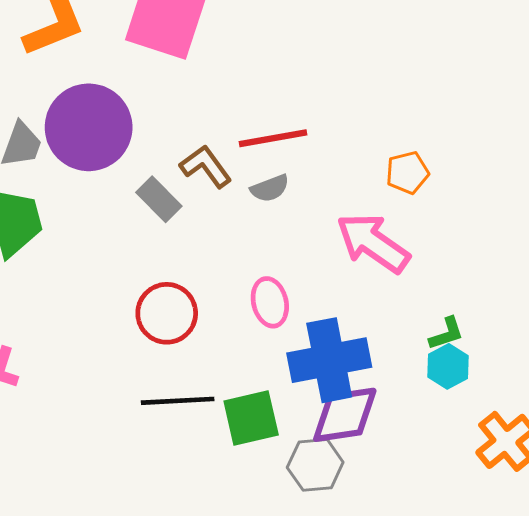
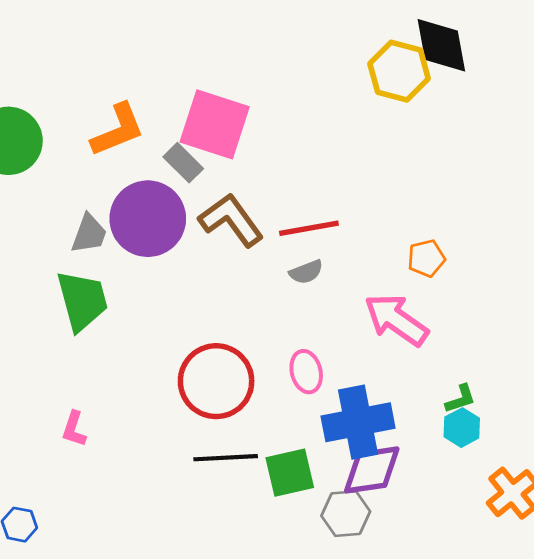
brown L-shape: (206, 166) -> (231, 220), moved, size x1.4
gray rectangle: (159, 199) -> (183, 163), moved
red circle: (167, 313) -> (216, 381), size x1.4

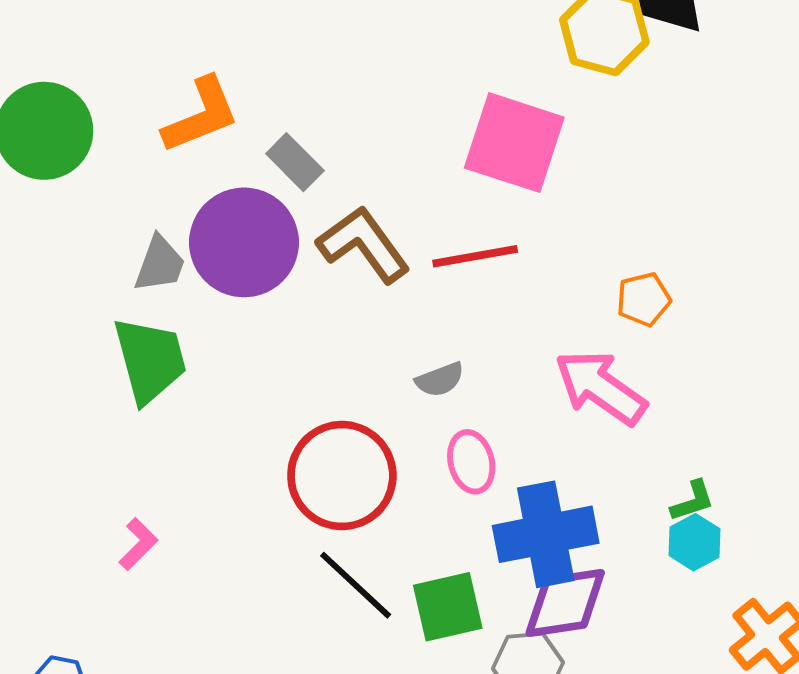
pink square: (215, 124) -> (514, 143), moved
gray semicircle: (306, 272) -> (440, 380), moved
pink L-shape: (74, 429) -> (138, 544), turned -153
black line: (226, 458) -> (356, 585), turned 46

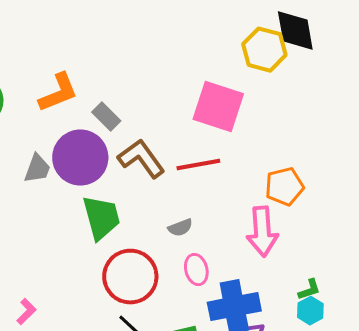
orange pentagon: (644, 299) -> (284, 187), size x1.4
green trapezoid: (150, 360) -> (101, 218), moved
pink arrow: (600, 387) -> (262, 232), turned -129

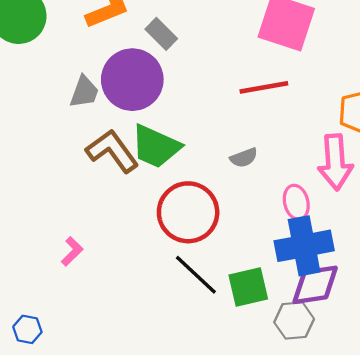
brown L-shape: (141, 159) -> (112, 151), moved
green trapezoid: (101, 218) -> (156, 147), turned 129
pink ellipse: (196, 270) -> (296, 202), moved

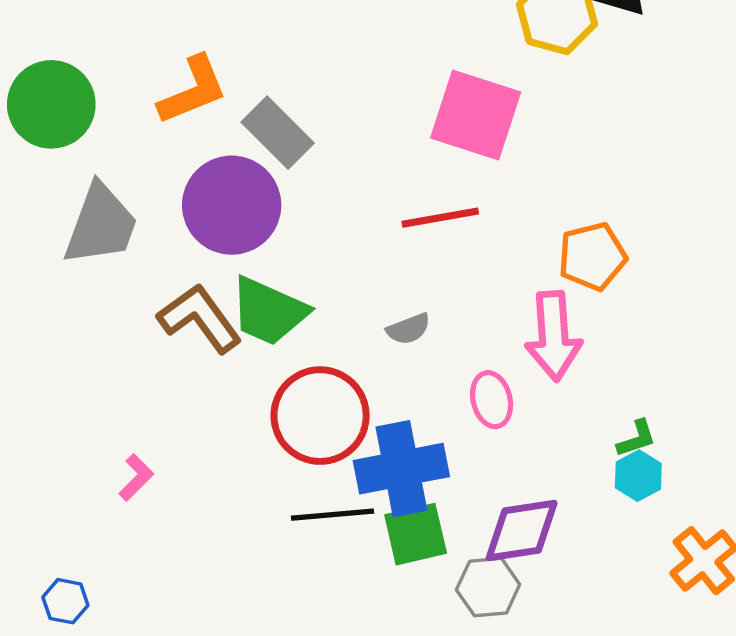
gray rectangle: (161, 34) -> (278, 133), size x1.4
gray trapezoid: (84, 92) -> (101, 225), moved, size x1.6
blue cross: (304, 246) -> (401, 469), moved
black line: (196, 275) -> (332, 515), turned -48

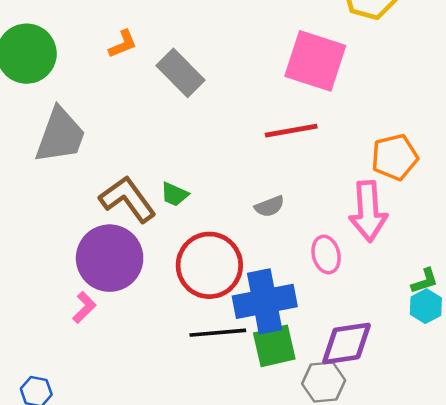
orange L-shape: (193, 90) -> (123, 44), size x0.6
purple circle: (232, 205) -> (110, 258), moved
green trapezoid: (269, 311) -> (174, 194), size x0.5

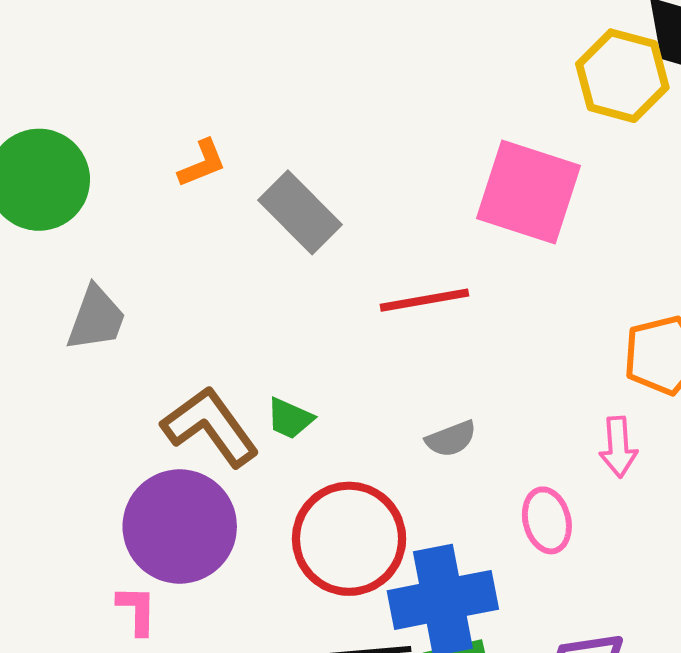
red line: (291, 131) -> (424, 300), moved
gray trapezoid: (60, 135) -> (96, 318), size x0.7
pink arrow: (368, 211) -> (618, 447), size x0.6
pink L-shape: (84, 307) -> (137, 610), turned -44

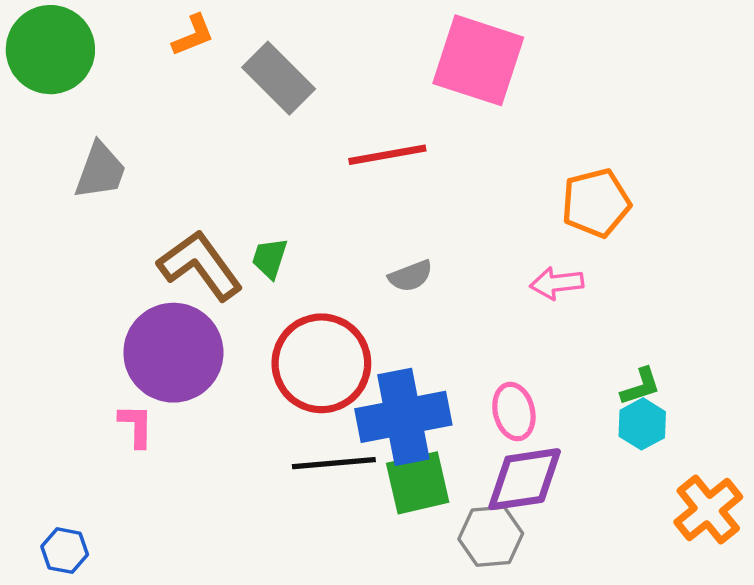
green trapezoid: (290, 418) -> (270, 258), turned 84
pink arrow: (618, 447) -> (557, 283), turned 87
pink ellipse: (547, 520) -> (514, 411), moved

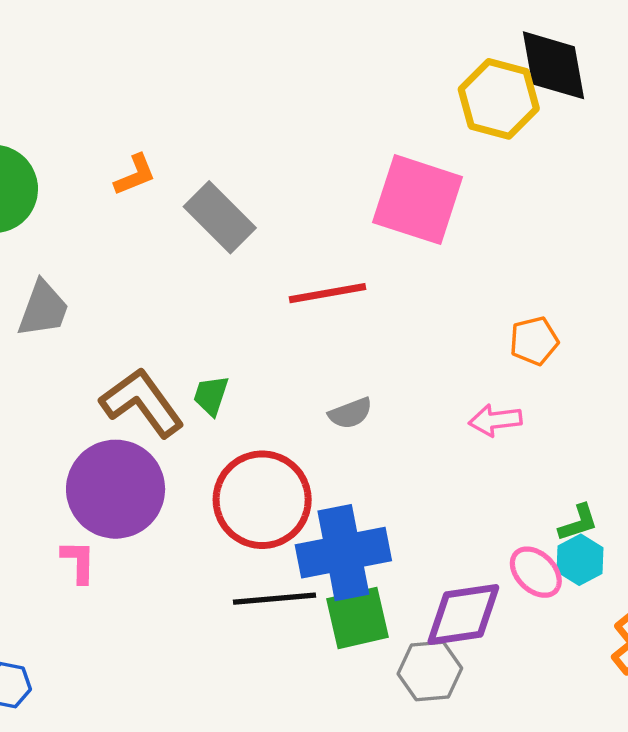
orange pentagon: (596, 203) -> (534, 341), size x0.7
pink ellipse: (514, 411) -> (536, 572), moved, turned -32

